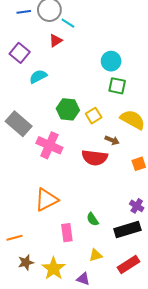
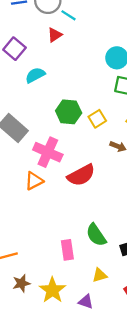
red semicircle: (95, 158) -> (81, 175), moved, turned -35
orange triangle: (46, 200) -> (34, 181), moved, size x0.7
green semicircle: (93, 219) -> (96, 235), size x1.5

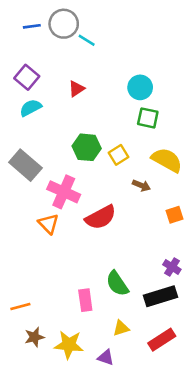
red triangle: (55, 35) -> (76, 89), moved
cyan semicircle: (35, 75) -> (31, 108), moved
orange triangle: (34, 181) -> (48, 224), turned -48
yellow star: (52, 290) -> (69, 345), turned -30

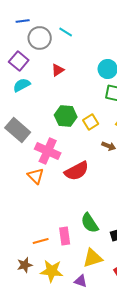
gray circle: (64, 24) -> (40, 38), moved
orange line: (20, 306) -> (41, 241), moved
yellow triangle: (121, 328) -> (93, 258), size x1.5

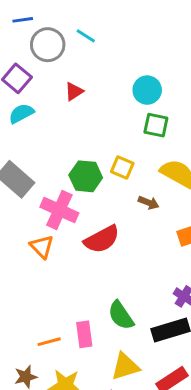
green hexagon: (66, 116) -> (86, 176), moved
yellow square: (91, 122) -> (122, 168), turned -35

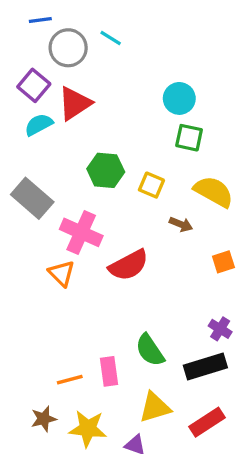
red triangle: (74, 91) -> (75, 103), moved, size x1.6
green hexagon: (86, 176) -> (106, 170), moved

